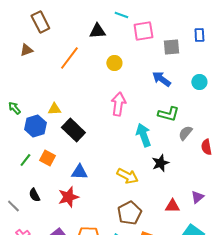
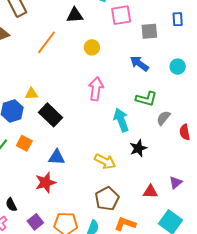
black semicircle: (34, 195) -> (11, 205), moved

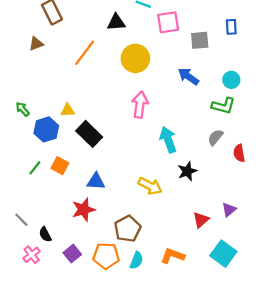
yellow circle: (92, 47) -> (135, 58), size x1.6
green L-shape: (146, 99) -> (223, 106), moved
red triangle: (150, 192) -> (201, 220), turned -42
brown pentagon: (107, 199) -> (127, 229), moved

